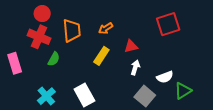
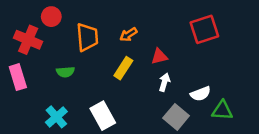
red cross: (39, 37) -> (28, 40), moved
green semicircle: (54, 59) -> (65, 72), turned 56
green triangle: (183, 91) -> (222, 111), turned 36

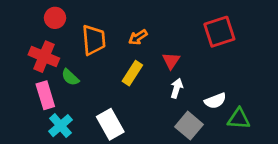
red cross: (28, 40) -> (44, 57), moved
red triangle: (159, 56) -> (171, 61), turned -42
green semicircle: (65, 72) -> (70, 77), turned 48
pink rectangle: (18, 77) -> (45, 95), moved

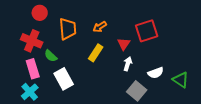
red square: (219, 32) -> (147, 31), moved
green triangle: (239, 119) -> (181, 80), moved, turned 30
white rectangle: (110, 124) -> (64, 79), moved
cyan cross: (61, 126) -> (30, 92), moved

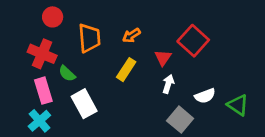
red square: (147, 31) -> (193, 41), turned -30

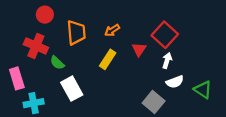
white arrow: (168, 84) -> (167, 61), moved
pink rectangle: (43, 91) -> (17, 78), moved
cyan cross: (39, 121) -> (34, 103), turned 30

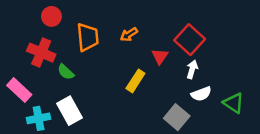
yellow rectangle: (108, 59) -> (135, 81), moved
pink rectangle: (17, 78) -> (19, 90), turned -30
white rectangle: (72, 89) -> (70, 111), moved

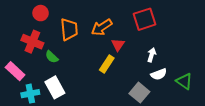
orange arrow: (129, 34) -> (102, 27), size x1.5
red square: (190, 40) -> (144, 19), moved, turned 30
red triangle: (160, 56) -> (118, 45), moved

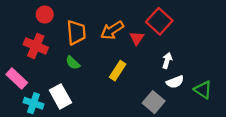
red square: (144, 19) -> (159, 21), turned -30
red triangle: (118, 45) -> (137, 38), moved
green semicircle: (52, 57) -> (73, 63), moved
cyan cross: (30, 94) -> (34, 103), turned 30

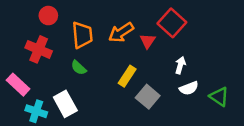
gray square: (154, 102) -> (148, 97), moved

